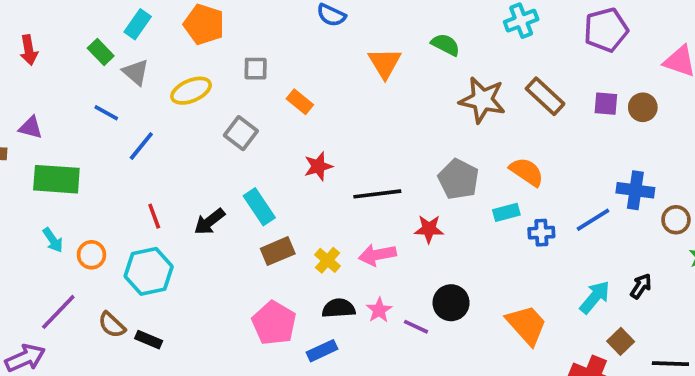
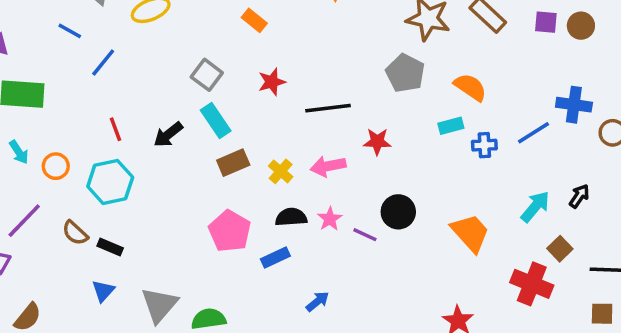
gray square: (241, 133) -> (207, 75), moved
gray pentagon: (458, 179) -> (405, 73), moved

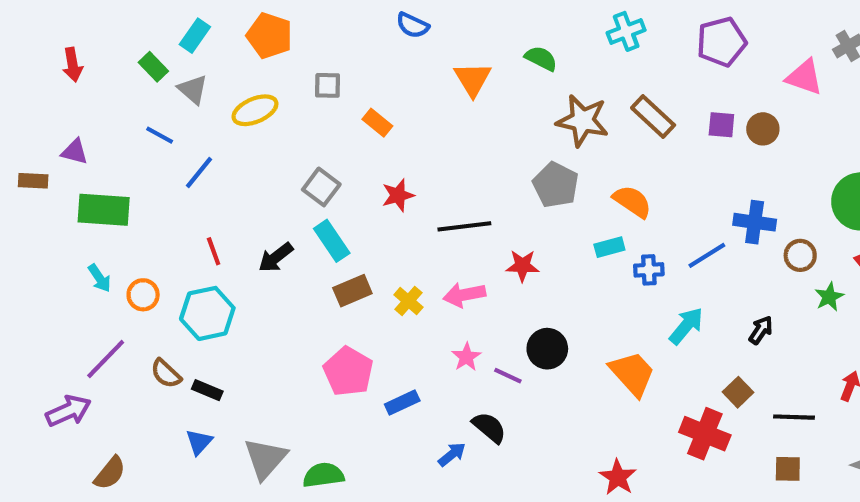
cyan arrow: (535, 207) -> (686, 326), moved
black semicircle: (291, 217) -> (489, 427), moved, turned 44

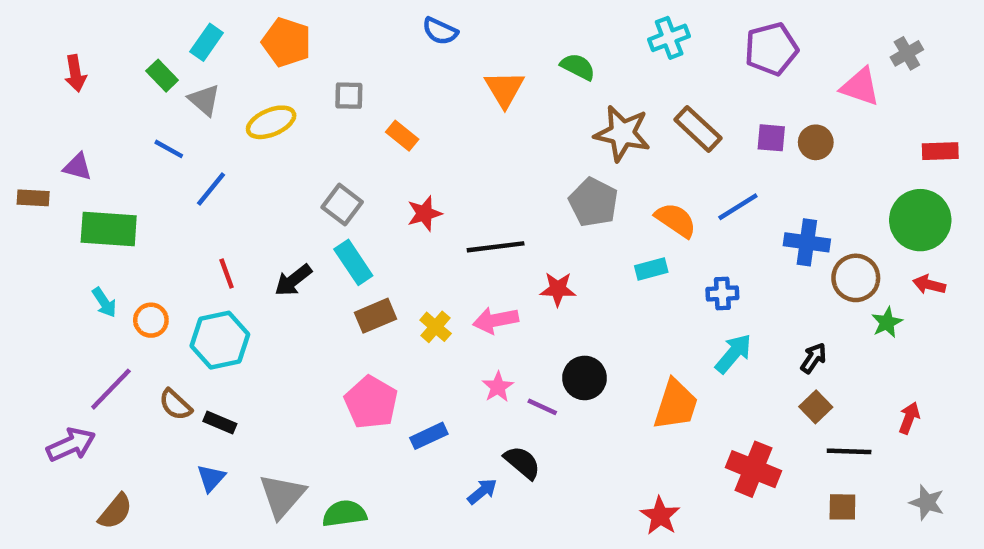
blue line: (707, 255) -> (738, 207), moved
brown circle: (800, 255) -> (856, 278), size x1.4
blue cross: (649, 270) -> (722, 293), moved
orange trapezoid: (632, 374) -> (676, 405), turned 60
brown square: (738, 392) -> (816, 407), moved

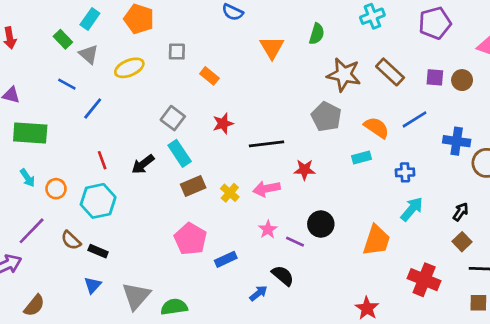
green semicircle: (578, 67) -> (317, 34), turned 80

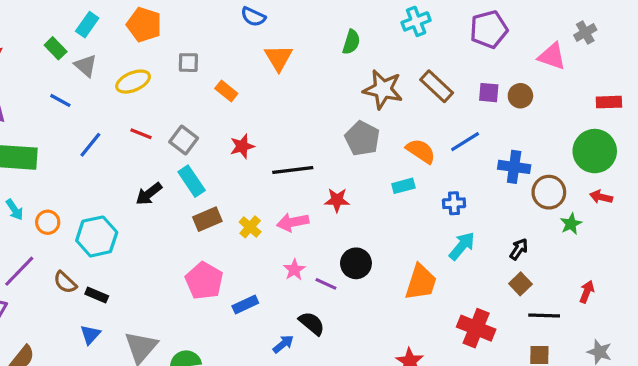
orange triangle: (272, 47) -> (279, 58), moved
blue line: (93, 109) -> (90, 145), moved
red line: (102, 160) -> (141, 134), moved, turned -48

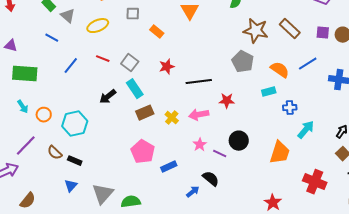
blue cross: (454, 203) -> (290, 108), moved

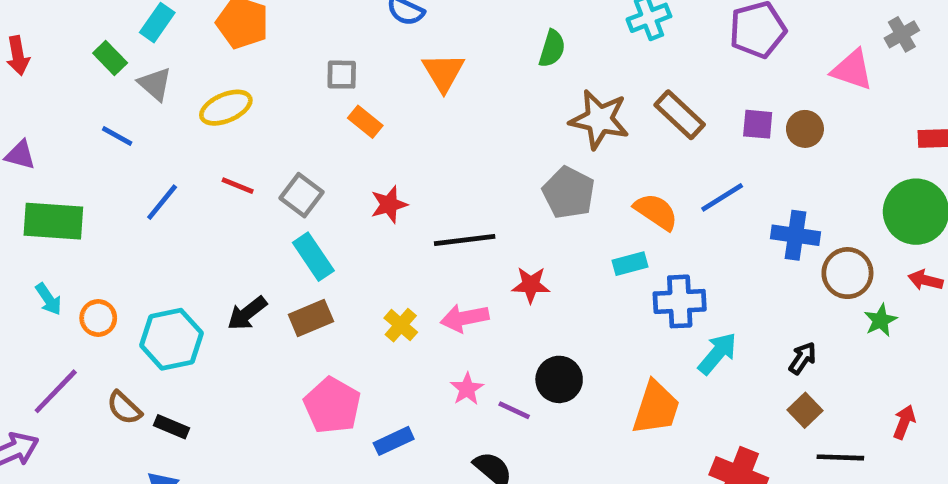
gray square: (133, 14) -> (342, 75), moved
black arrow: (108, 97) -> (247, 313), moved
blue cross: (290, 108) -> (680, 301), size x1.5
brown rectangle: (145, 113) -> (311, 318), moved

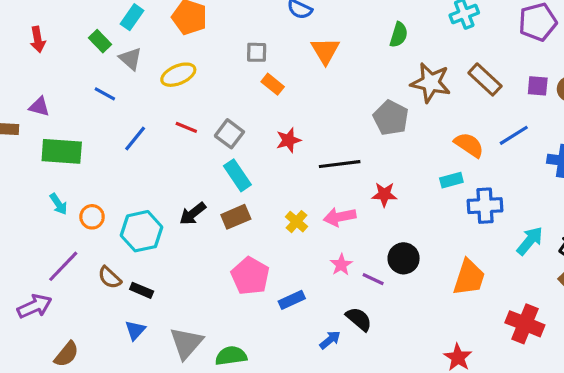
gray pentagon: (569, 193) -> (391, 118), moved
cyan arrow: (717, 353) -> (530, 241), moved

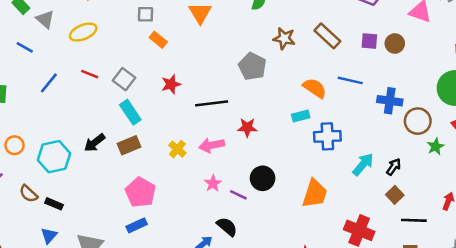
brown star: (431, 83) -> (284, 38), size x0.7
blue line: (514, 135) -> (350, 80), turned 45
blue rectangle: (292, 300) -> (137, 225), moved

